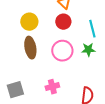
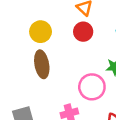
pink circle: (62, 51) -> (92, 87), moved

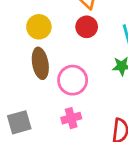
pink circle: (92, 87) -> (73, 80), moved

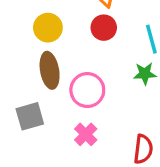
pink cross: (71, 118) -> (86, 134), turned -30
gray square: (19, 122) -> (30, 116), moved

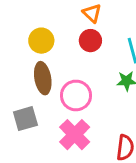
pink cross: (86, 134) -> (75, 135), size x1.5

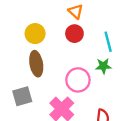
pink circle: (76, 95) -> (78, 80), moved

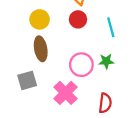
green star: (103, 66) -> (106, 61), moved

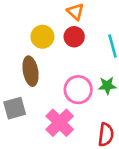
yellow circle: (40, 19) -> (42, 37), moved

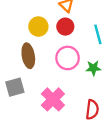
pink circle: (78, 90) -> (68, 58), moved

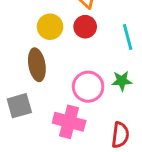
pink circle: (68, 58) -> (88, 87), moved
pink cross: (53, 99) -> (69, 122), turned -30

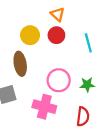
green star: (122, 81) -> (87, 85), moved

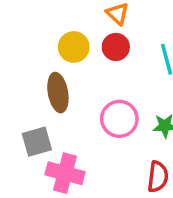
pink cross: (44, 107) -> (65, 173), moved

